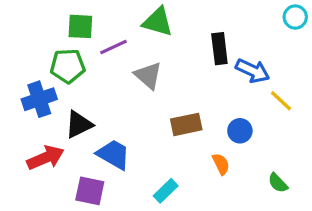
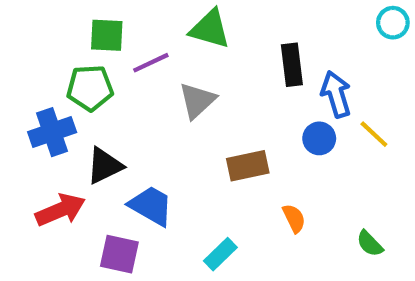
blue arrow: (253, 71) -> (336, 94), turned -132
gray triangle: (148, 75) -> (197, 101), turned 36
blue circle: (240, 131) -> (319, 138), moved

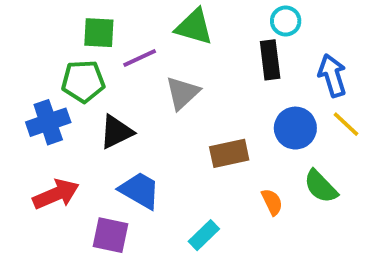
cyan circle: (393, 23) -> (286, 21), moved
blue arrow: (336, 94) -> (332, 76), moved
blue circle: (319, 138) -> (295, 128), size x1.4
black triangle: (105, 166) -> (116, 132), moved
green semicircle: (370, 244) -> (321, 186), moved, size x1.4

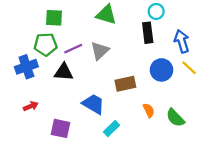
purple line: (140, 58) -> (73, 49), moved
black triangle: (116, 132) -> (64, 72), turned 30
green semicircle: (321, 186) -> (175, 118), moved
blue trapezoid: (140, 190) -> (93, 104), moved
red arrow: (56, 194) -> (31, 106), size x0.6

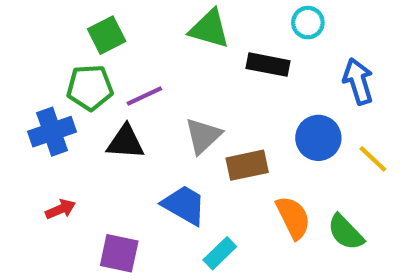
green square: (54, 18) -> (107, 35), turned -30
black rectangle: (148, 33) -> (268, 65), moved, turned -72
gray triangle: (100, 51) -> (203, 136), moved
yellow line: (189, 68) -> (373, 159), moved
orange semicircle: (149, 110) -> (293, 218), size x1.5

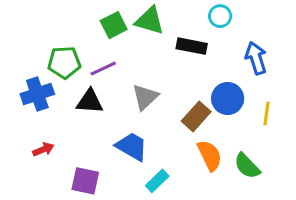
green square: (107, 35) -> (114, 25), moved
yellow line: (373, 159) -> (267, 113), turned 55
brown rectangle: (247, 165) -> (196, 116), moved, turned -36

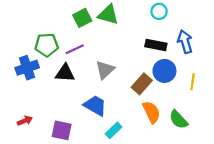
black rectangle: (192, 46) -> (156, 45), moved
red arrow: (43, 149) -> (25, 121), moved

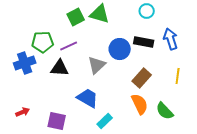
blue circle: (164, 71) -> (120, 49), moved
brown rectangle: (142, 84) -> (142, 78), moved

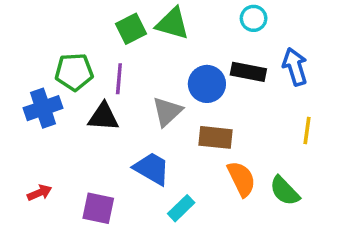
purple line: (69, 46) -> (119, 79), turned -60
brown rectangle: (142, 78) -> (216, 137), moved, turned 54

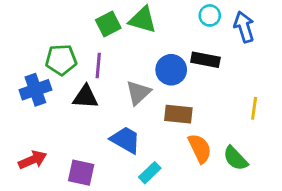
blue arrow: (295, 67) -> (244, 27), moved
red arrow: (40, 193) -> (33, 160), size x1.4

